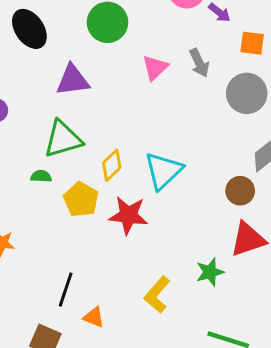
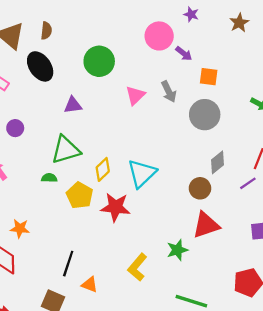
purple triangle: (73, 80) -> (73, 105), size x0.7

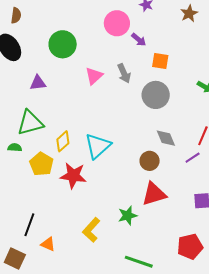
gray diamond: (218, 162) -> (166, 138), turned -75

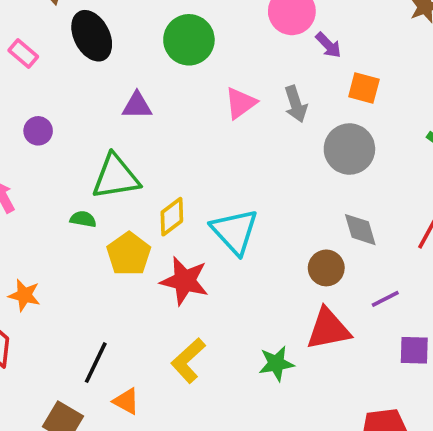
cyan triangle: (98, 146) -> (235, 231), turned -36
purple line: (193, 158) -> (385, 299), moved
yellow L-shape: (91, 230) -> (188, 361), moved

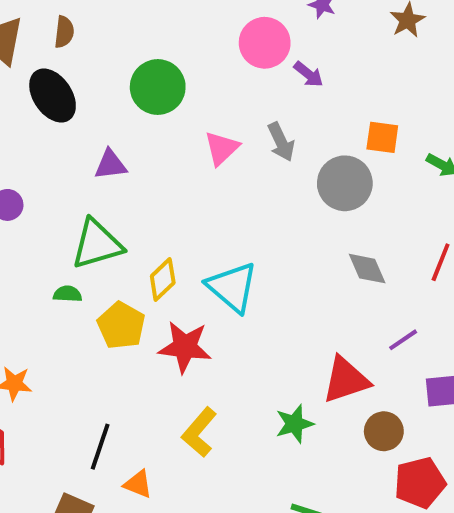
orange square: (364, 88) -> (382, 137), moved
brown circle: (326, 268) -> (384, 431), moved

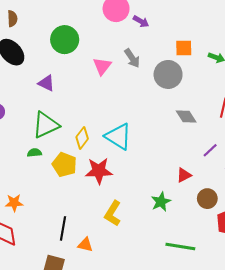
purple triangle: (110, 165) -> (46, 83), turned 42
red triangle: (346, 380) -> (184, 175), size x0.6

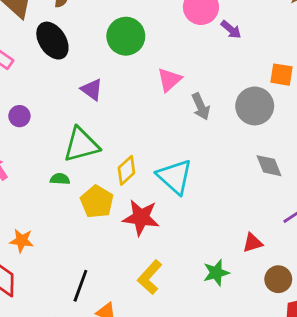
gray arrow: (132, 58) -> (201, 107), moved

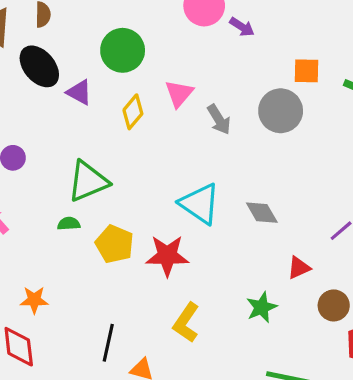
purple triangle: (92, 90) -> (79, 92), moved
gray diamond: (269, 166) -> (262, 213), moved
yellow diamond: (126, 170) -> (133, 112), moved

